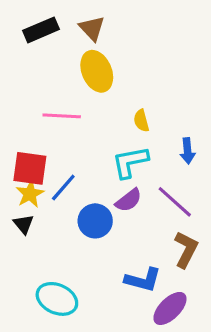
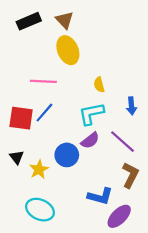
blue line: (63, 187) -> (44, 113), moved
yellow star: (30, 194) -> (39, 169), moved

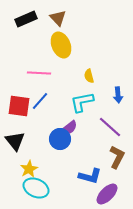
purple semicircle: (90, 140) -> (69, 128), moved
black triangle: (17, 157) -> (15, 141), size x1.5
yellow star: (39, 169) -> (29, 169), moved

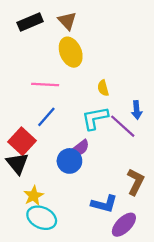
red square: (19, 106) -> (22, 141), moved, turned 35
purple line: (110, 127) -> (123, 126), moved

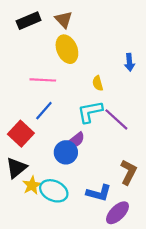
blue arrow: (137, 110) -> (130, 62), moved
black triangle: (17, 163) -> (16, 168), moved, turned 30
cyan ellipse: (42, 218) -> (54, 191), moved

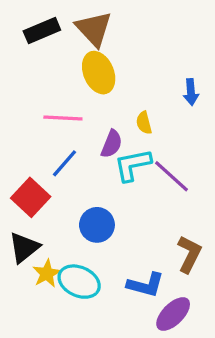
brown triangle: (64, 20) -> (94, 29), size x1.4
purple semicircle: (76, 140) -> (112, 144), moved, turned -30

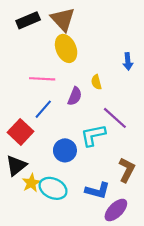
cyan L-shape: (133, 165) -> (93, 135), moved

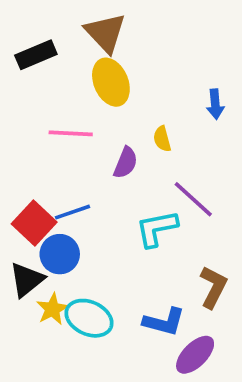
black rectangle: (28, 20) -> (36, 55), moved
blue line: (43, 109) -> (73, 212), moved, turned 30
blue circle: (65, 150) -> (60, 254), moved

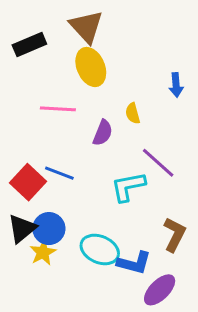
blue line: (73, 212) -> (59, 173), turned 40
blue circle: (60, 254) -> (49, 229), moved
cyan ellipse: (89, 318) -> (100, 249), moved

